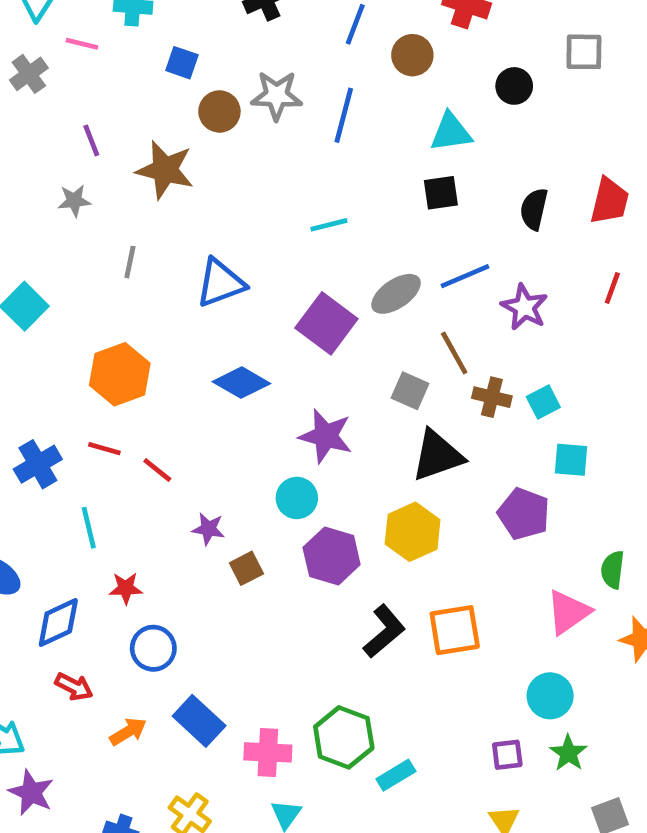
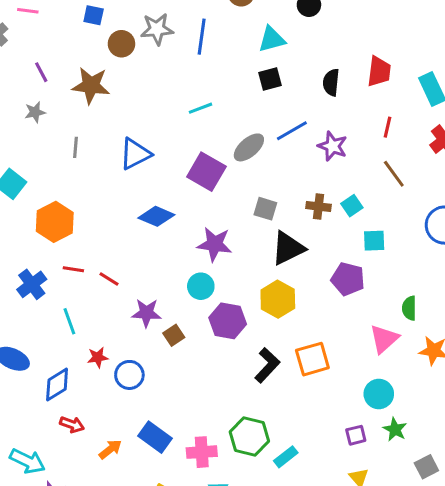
brown line: (454, 353) -> (394, 174), moved
orange hexagon: (120, 374) -> (55, 222), moved
purple star: (208, 529) -> (146, 313), size x1.4
blue circle: (153, 648) -> (129, 375), moved

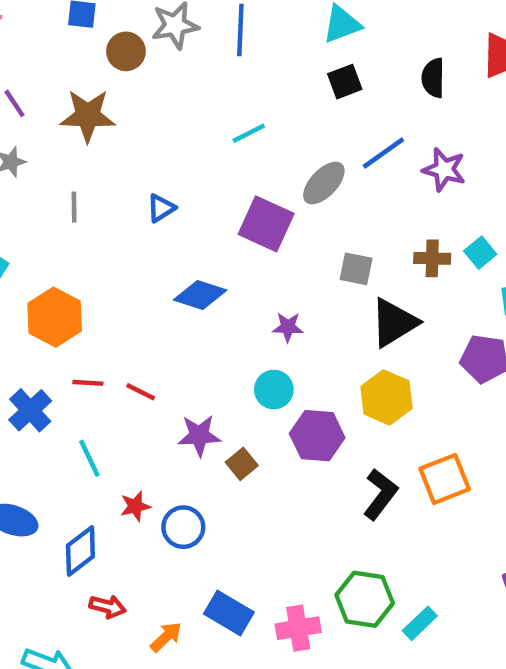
blue triangle: (135, 154) -> (161, 208), size x0.6
purple star: (215, 244) -> (288, 327), size x0.6

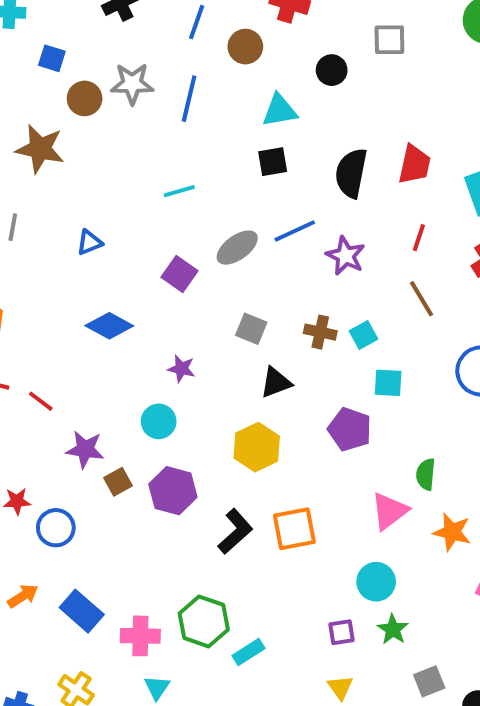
black semicircle: (433, 78) -> (351, 173), size x1.4
purple square: (266, 224) -> (179, 274), size x0.7
black triangle: (394, 323) -> (276, 382), size x0.7
purple hexagon: (317, 436) -> (173, 491), moved
orange arrow: (166, 637) -> (23, 596), moved

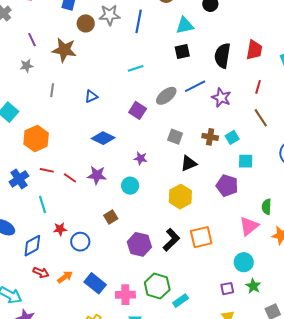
purple star: (85, 449) -> (97, 175), moved
purple hexagon: (173, 491) -> (139, 244), moved

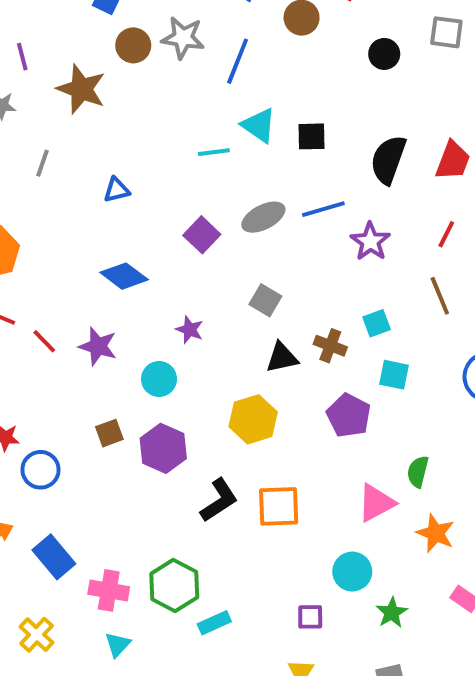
cyan triangle: (185, 25) -> (259, 125), moved, turned 36
brown cross: (210, 137) -> (330, 346), moved
purple hexagon: (139, 244) -> (163, 448), moved
green star: (253, 286) -> (392, 613), moved

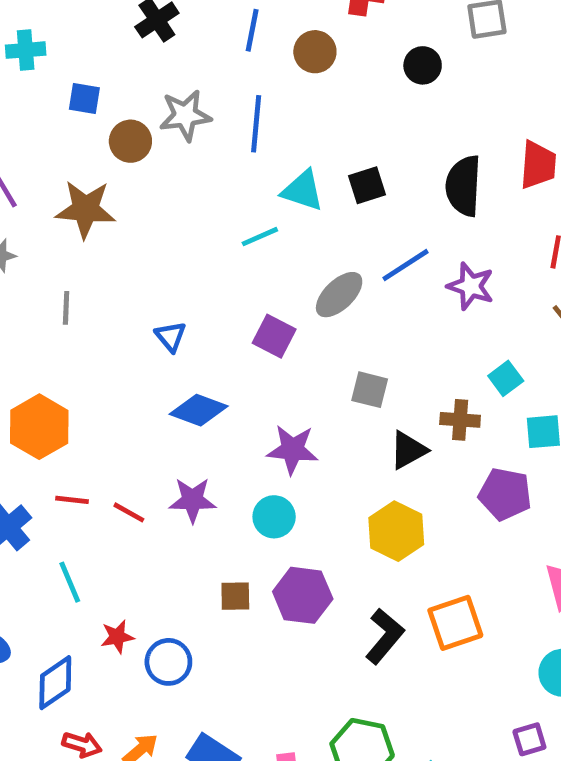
blue triangle: (117, 190) -> (171, 336), moved, turned -40
purple star: (190, 330) -> (293, 450), size x1.5
brown square: (109, 433) -> (235, 596), turned 36

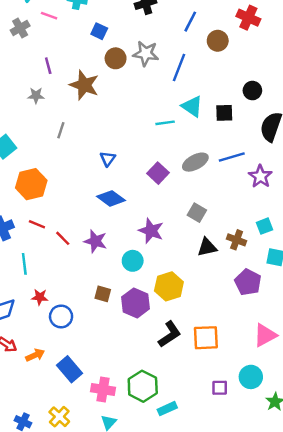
black circle: (423, 65) -> (252, 91), moved
yellow hexagon: (396, 531) -> (169, 286), moved
purple square: (529, 739) -> (220, 388), moved

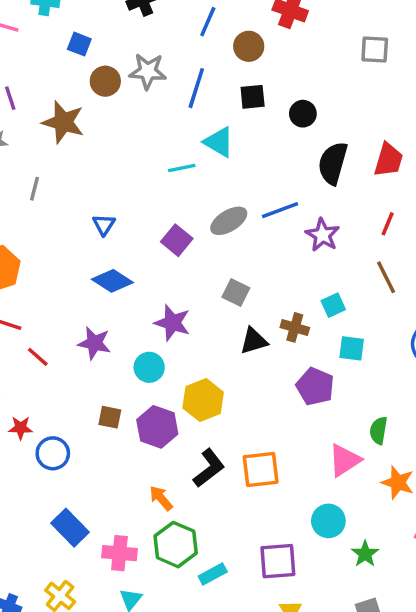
black square: (224, 113) -> (253, 97), moved
red line: (63, 238) -> (38, 357), moved
orange arrow: (35, 355) -> (161, 498), moved, turned -102
purple square: (220, 388) -> (278, 561), moved, size x1.6

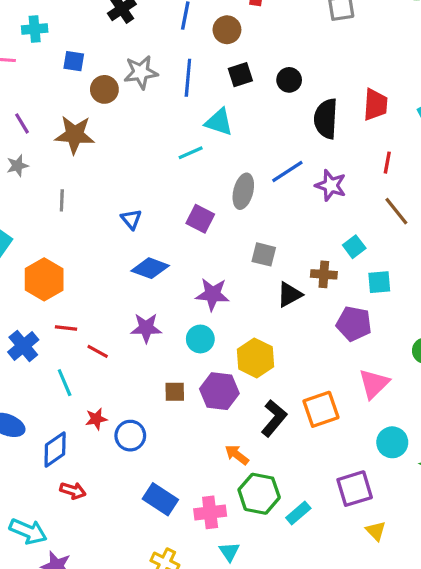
gray ellipse: (229, 221) -> (243, 191), turned -32
pink triangle: (345, 460) -> (374, 384), moved

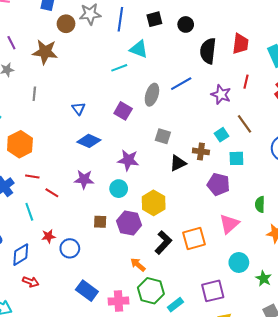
purple star: (331, 185) -> (221, 94), moved
brown line: (396, 211) -> (245, 124), moved

